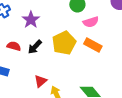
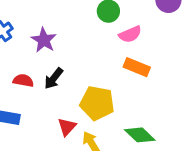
yellow pentagon: (64, 43) -> (97, 103), moved, turned -30

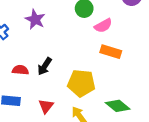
purple star: (44, 40) -> (35, 19), moved
red triangle: (67, 127) -> (46, 106), moved

